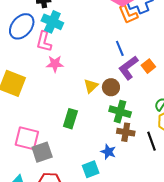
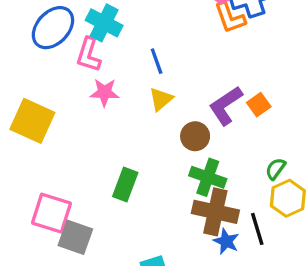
blue line: (120, 48) -> (157, 61), moved
yellow triangle: (91, 86) -> (161, 99), moved
brown cross: (126, 132) -> (215, 212), size x1.5
gray square: (42, 152) -> (75, 237), turned 35
blue star: (108, 152) -> (226, 241), moved

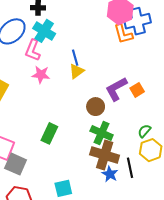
yellow triangle: (161, 99) -> (77, 71), moved

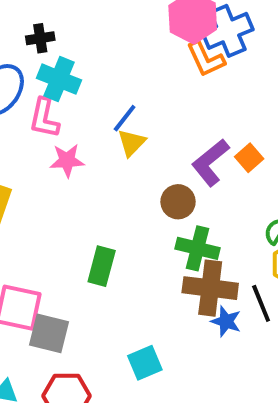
blue line: (75, 58) -> (125, 118), turned 63

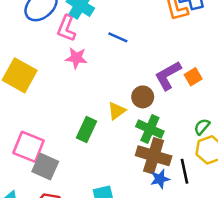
blue line: (125, 118) -> (118, 37), turned 66
yellow triangle: (132, 143) -> (117, 111), moved
blue star: (226, 321) -> (160, 179), turned 30

